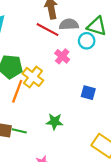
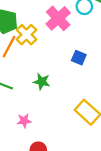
pink cross: (62, 56) -> (58, 18), size x1.6

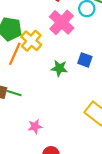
green star: (42, 82) -> (59, 68), moved

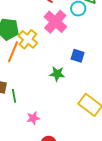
green star: (59, 68) -> (57, 74), moved
green line: (14, 93) -> (14, 96), moved, turned 64

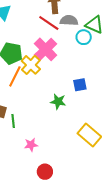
pink cross: (55, 22) -> (46, 49), moved
blue square: (78, 56) -> (80, 85), turned -32

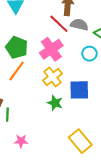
cyan circle: (84, 37) -> (89, 54), moved
yellow cross: (31, 65) -> (52, 77), moved
blue square: (80, 85) -> (79, 90), size x1.5

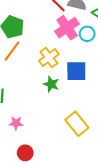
pink cross: (51, 49) -> (67, 28), moved

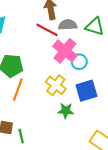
cyan circle: (87, 34) -> (79, 62), moved

